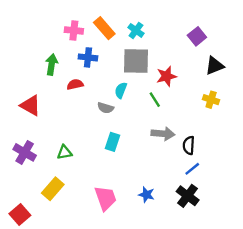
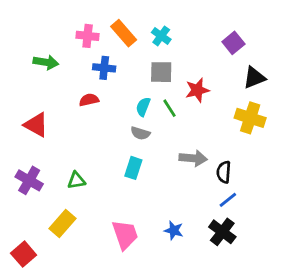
gray square: (136, 61) -> (161, 72), size x0.7
green arrow: (52, 64) -> (46, 62), moved, turned 90
green line: (155, 100) -> (170, 108), moved
yellow cross: (211, 100) -> (250, 118), size x1.5
gray semicircle: (106, 108) -> (140, 133), moved

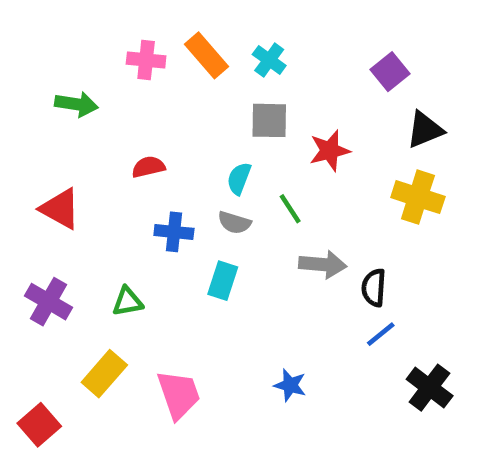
blue cross: (104, 68) -> (174, 232), moved
green line: (170, 108) -> (290, 209), moved
black cross: (222, 232) -> (430, 388), moved
pink trapezoid: (125, 235) -> (179, 395), moved

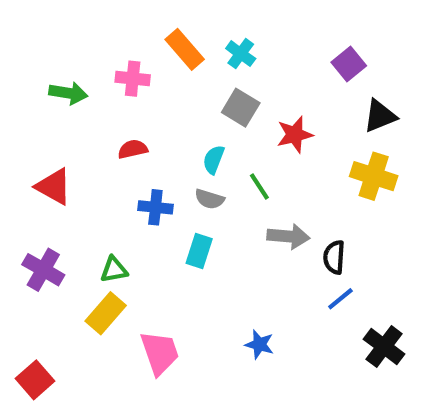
pink cross: (146, 60) -> (133, 79), moved
gray square: (269, 120) -> (241, 108), turned 30
yellow rectangle: (104, 374) -> (106, 313), moved

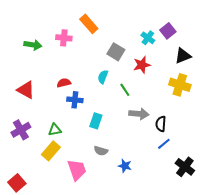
cyan cross: (241, 54) -> (148, 38), moved
red semicircle: (133, 149) -> (64, 83), moved
gray semicircle: (210, 199) -> (101, 151), moved
purple cross: (43, 270) -> (21, 130), turned 30

